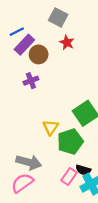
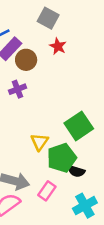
black semicircle: (83, 170) -> (76, 171), moved
pink rectangle: (69, 176) -> (47, 191), moved

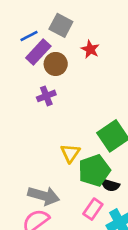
gray square: (48, 18) -> (61, 25), moved
pink rectangle: (47, 191) -> (93, 209), moved

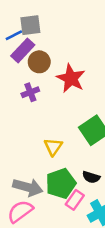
gray square: (61, 25) -> (30, 25), moved, turned -35
red star: (90, 49) -> (71, 78), moved, size x1.6
green pentagon: (94, 170) -> (61, 183), moved

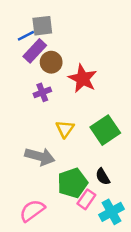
yellow triangle: (53, 147) -> (65, 129), moved
black semicircle: (91, 177) -> (103, 177), turned 42
gray arrow: (28, 187) -> (40, 157), moved

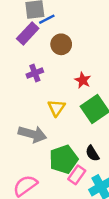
blue line: (26, 36) -> (47, 19), moved
brown circle: (51, 62) -> (61, 44), moved
red star: (83, 79) -> (83, 80), moved, size x0.6

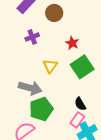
green pentagon: (64, 159) -> (41, 109), moved
pink rectangle: (77, 175) -> (77, 120), moved

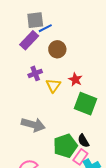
yellow triangle: (50, 66) -> (53, 85), moved
green square: (82, 67) -> (85, 104), turned -35
green pentagon: (41, 109) -> (65, 146), moved

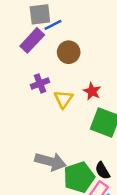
gray arrow: (33, 125) -> (50, 162), moved

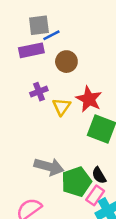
purple rectangle: (32, 40) -> (31, 50), turned 35
red star: (92, 91) -> (89, 99), size x1.5

